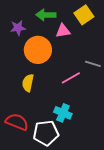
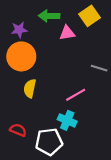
orange circle: (38, 50) -> (21, 56), moved
pink line: (71, 78) -> (76, 95), moved
red semicircle: (17, 122) -> (18, 130), size x0.7

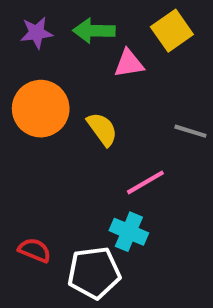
purple star: (19, 30) -> (37, 33), moved
yellow semicircle: (30, 88) -> (102, 129), moved, turned 132

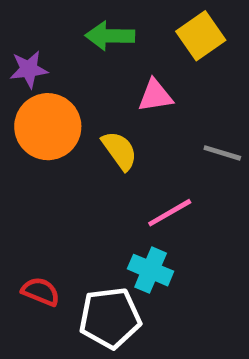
purple star: (37, 33) -> (29, 69), moved
pink triangle: (129, 63) -> (155, 96), moved

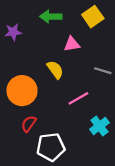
orange circle: (48, 127) -> (22, 91), moved
cyan cross: (151, 270) -> (99, 126), moved, turned 30
red semicircle: (41, 292) -> (29, 124), moved, turned -77

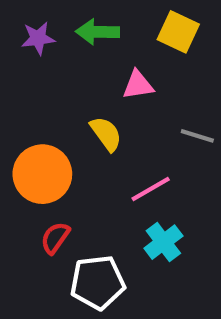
yellow square: (93, 17) -> (178, 32), turned -30
purple star: (13, 32) -> (38, 38), moved
cyan cross: (99, 126) -> (163, 242), moved

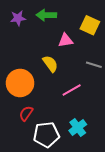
yellow square: (178, 32) -> (90, 25), moved
cyan cross: (163, 242) -> (78, 128), moved

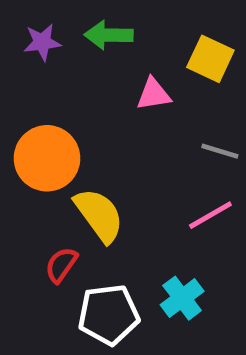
yellow semicircle: (50, 64) -> (99, 215), moved, size x1.4
orange circle: (20, 83) -> (47, 158), moved
pink line: (72, 90) -> (210, 215), moved

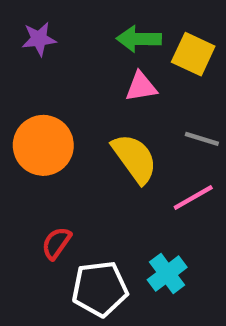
green arrow: (109, 35) -> (139, 39), moved
yellow semicircle: (99, 215) -> (135, 158), moved

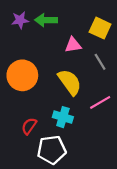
green arrow: (139, 39) -> (46, 20), moved
gray line: (202, 139) -> (100, 62), moved, turned 42
cyan cross: (167, 274) -> (63, 117), moved, turned -36

